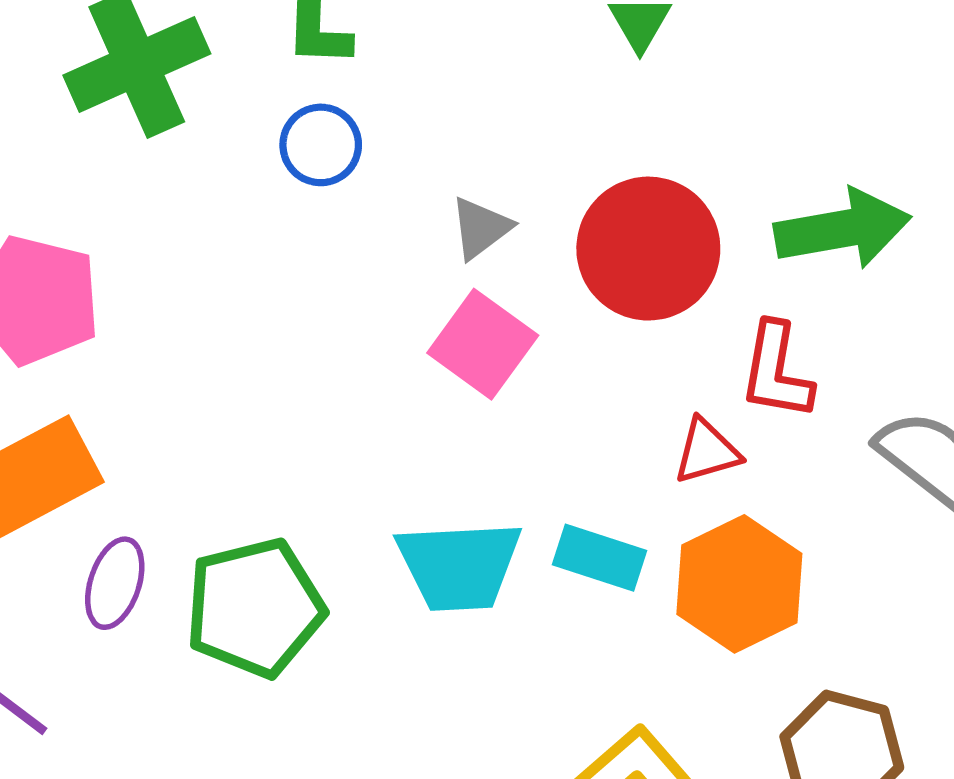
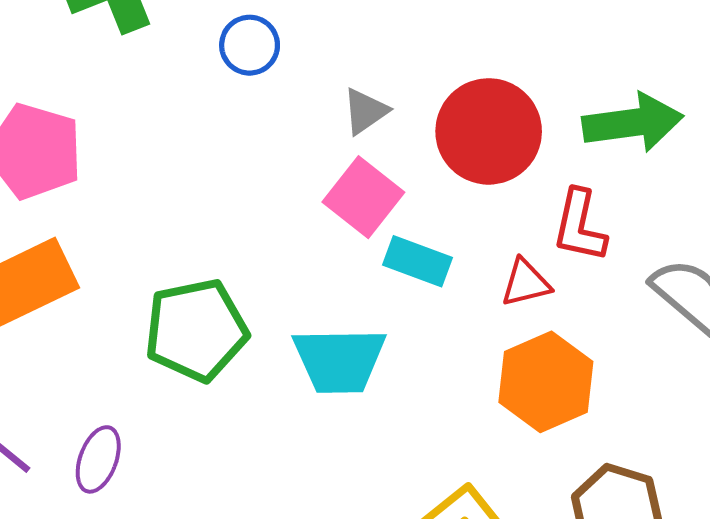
cyan rectangle: (600, 558) -> (418, 261), moved
purple ellipse: (115, 583) -> (98, 459), moved
green pentagon: (255, 608) -> (196, 330), moved

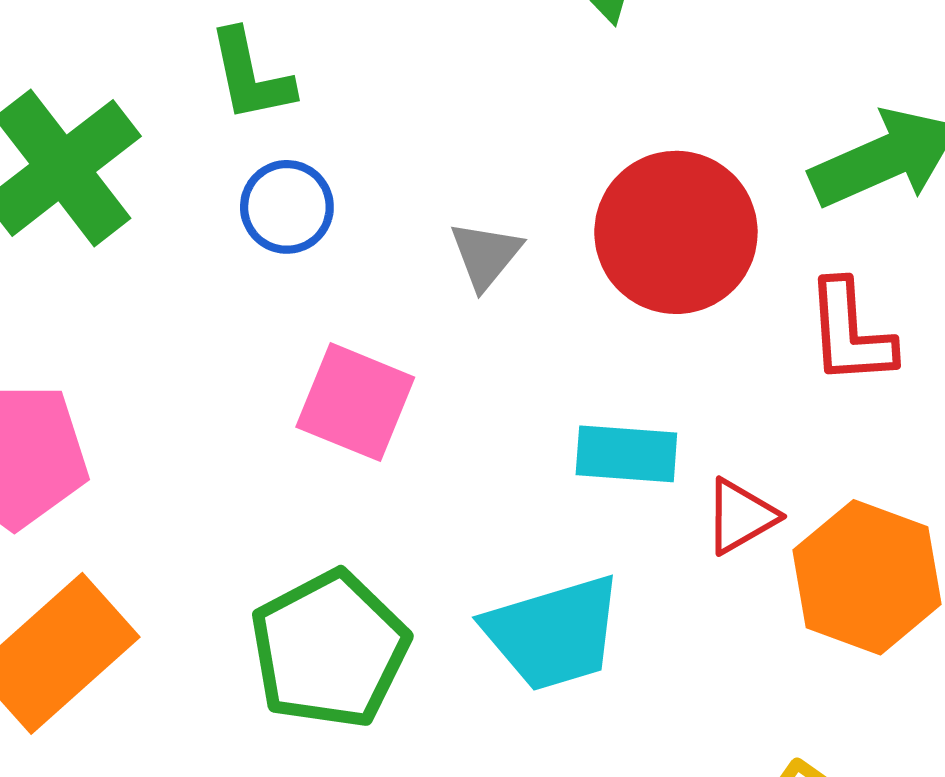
pink square: (363, 197) -> (355, 402), moved
red triangle: (526, 283) -> (741, 516), moved

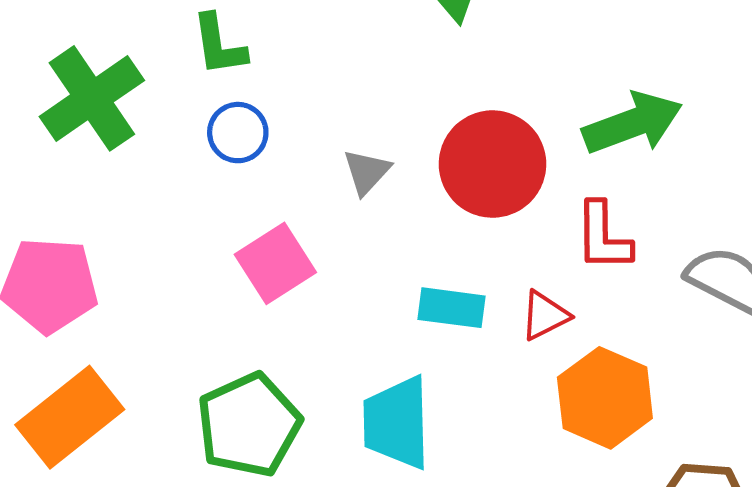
pink square: (355, 402) -> (275, 263), turned 32
red triangle: (741, 516) -> (545, 315), moved
cyan trapezoid: (553, 633) -> (397, 423), turned 102

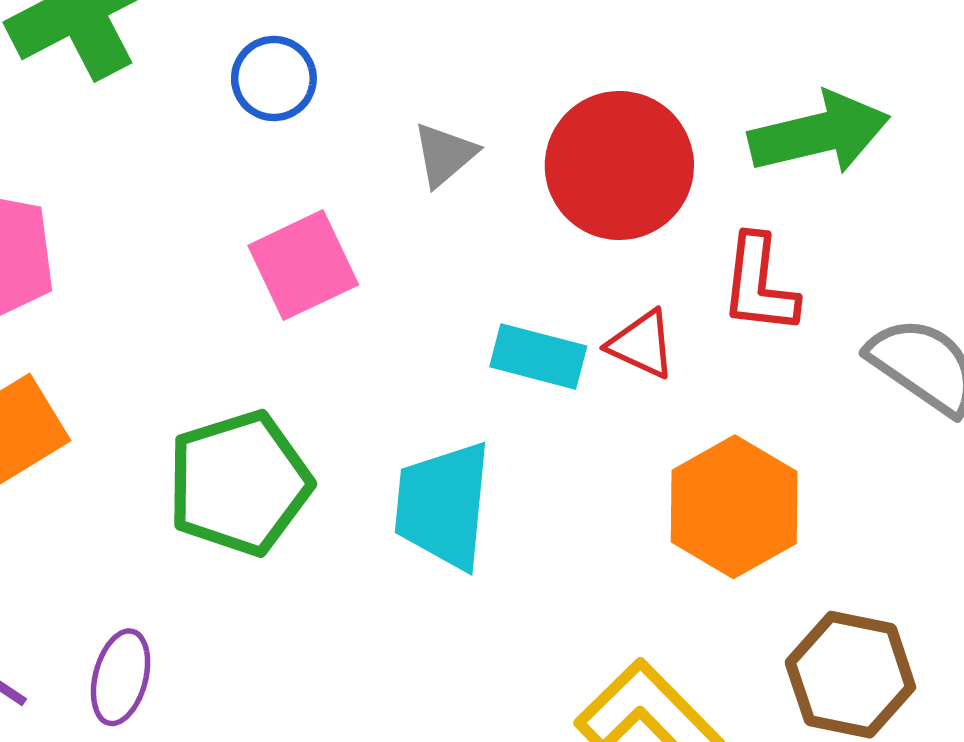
red triangle: (545, 315) -> (642, 344), moved, turned 44

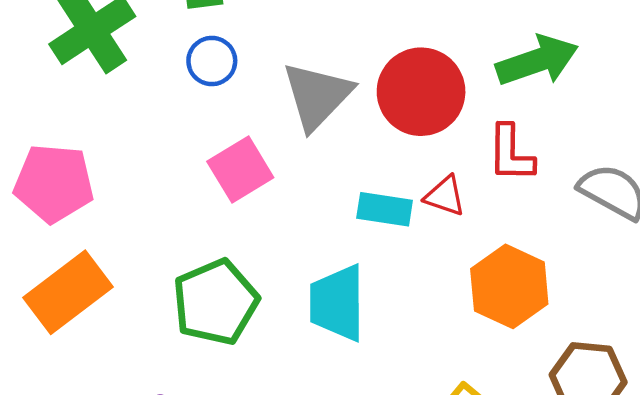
gray triangle: (445, 155) -> (317, 96), size x1.8

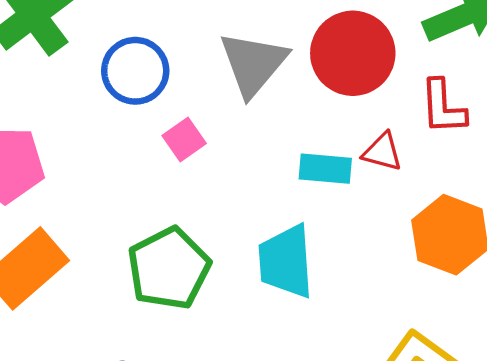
blue circle: (212, 61) -> (135, 71), moved, size x1.4
pink square: (240, 169) -> (184, 139), size x0.7

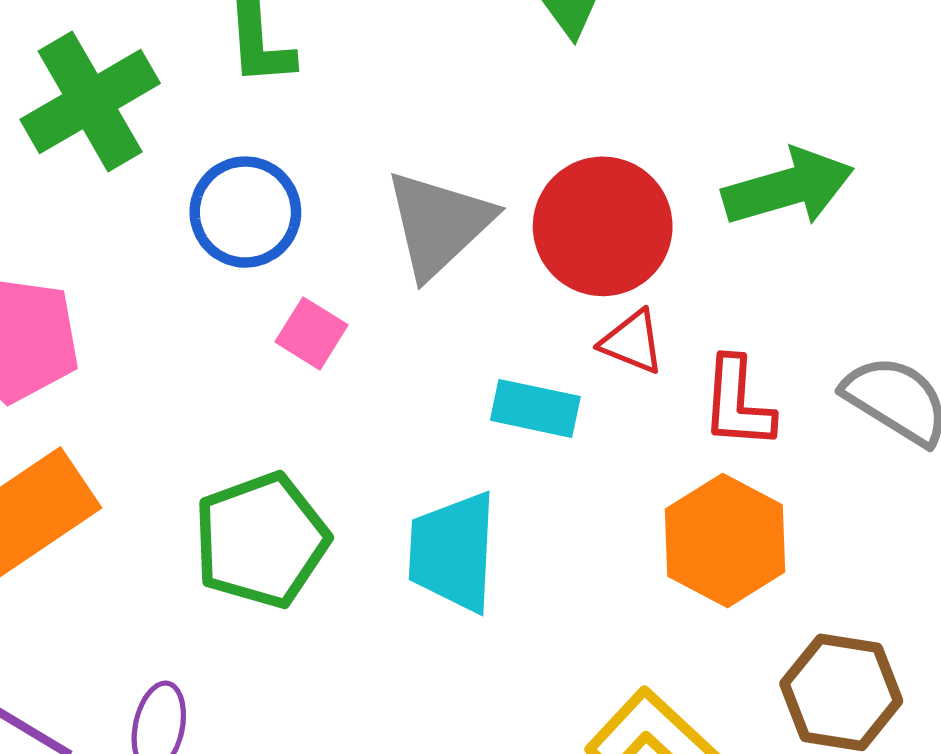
red L-shape: (443, 107) -> (738, 403), moved
pink square: (184, 139) -> (311, 333), turned -30
red triangle: (382, 152) -> (632, 342), moved

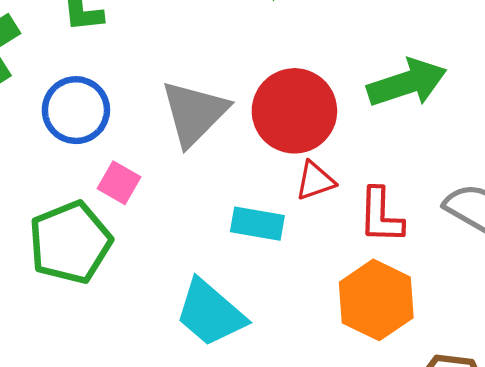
red triangle: (632, 342) -> (315, 181), turned -39
green pentagon: (261, 540) -> (70, 242), moved
cyan trapezoid: (453, 552) -> (210, 313), turned -50

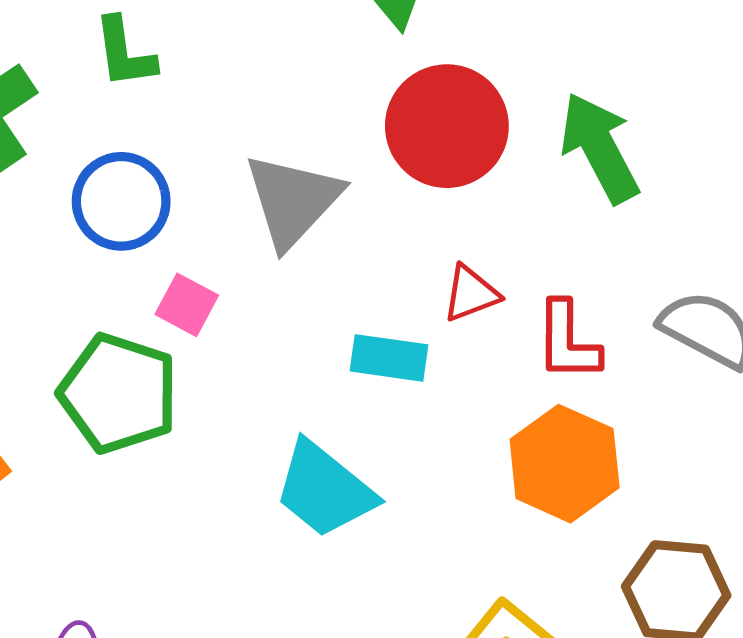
green arrow: (407, 83) -> (600, 148), turned -98
red circle: (294, 111) -> (447, 126), moved
green pentagon: (70, 242) -> (119, 393), turned -30

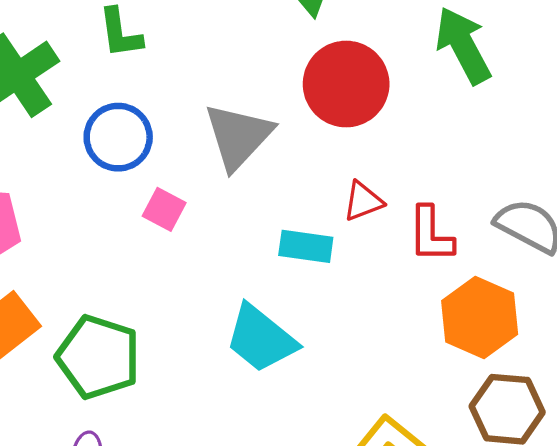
green arrow: (600, 148) -> (463, 45), moved
green pentagon: (119, 393) -> (98, 357), moved
orange hexagon: (565, 464) -> (480, 317), moved

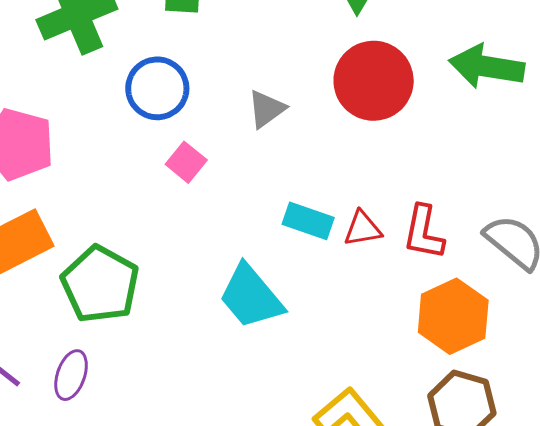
green arrow: (463, 45) -> (487, 67), turned -64
gray triangle: (238, 136) -> (266, 109), size x0.6
red triangle: (363, 201) -> (363, 229), moved

